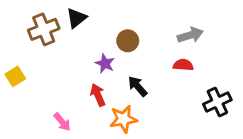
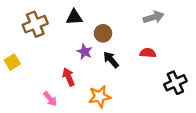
black triangle: (76, 18) -> (74, 17), moved, turned 36
gray arrow: (190, 35) -> (154, 17), moved
black arrow: (138, 86) -> (111, 60), moved
red arrow: (98, 95) -> (69, 77), moved

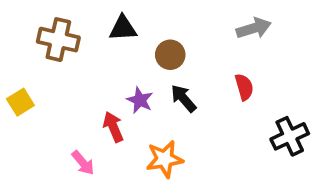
brown cross: (35, 24) -> (58, 40), turned 35
purple star: (85, 52) -> (140, 100), moved
red semicircle: (148, 53) -> (244, 87), turned 70

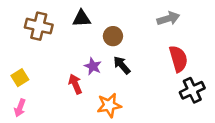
red semicircle: (244, 87) -> (178, 59), moved, size x1.5
yellow square: (20, 102) -> (20, 78), moved
pink arrow: (83, 163) -> (20, 108), moved, turned 60

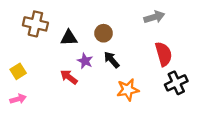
black triangle: (82, 19) -> (69, 38), moved
red arrow: (75, 84) -> (69, 77), turned -30
orange star: (109, 105) -> (128, 90), moved
pink arrow: (20, 108) -> (18, 99), turned -126

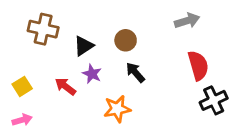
black triangle: (69, 38) -> (84, 46), turned -30
purple star: (85, 61) -> (92, 74), moved
red arrow: (69, 77) -> (65, 86), moved
orange star: (128, 90) -> (117, 109), moved

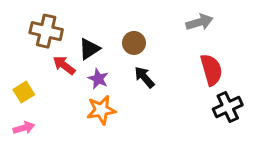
red arrow: (65, 86) -> (64, 65), moved
orange star: (117, 109) -> (101, 110), moved

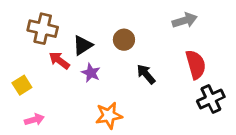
black arrow: (144, 77) -> (146, 74), moved
orange star: (101, 110) -> (109, 116), moved
pink arrow: (24, 128) -> (34, 120), moved

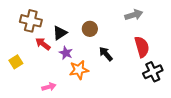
orange star: (109, 116) -> (79, 70), moved
pink arrow: (34, 120) -> (49, 87), moved

